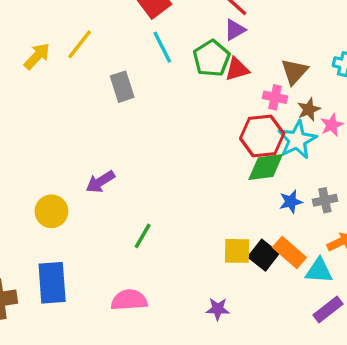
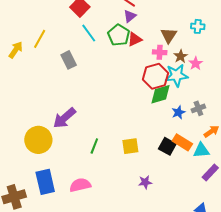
cyan star: (297, 140) -> (177, 75), turned 30
purple arrow: (100, 182) -> (64, 118), size x1.4
yellow circle: (51, 211) -> (38, 140), size x1.4
yellow square: (237, 251) -> (130, 146), moved
pink semicircle: (129, 300) -> (80, 185), moved

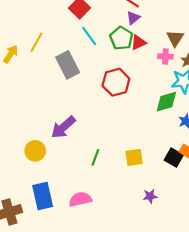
gray rectangle: (69, 60) -> (68, 65), size x1.4
red hexagon: (156, 76) -> (116, 82), moved
yellow circle: (38, 140) -> (35, 151), size x0.7

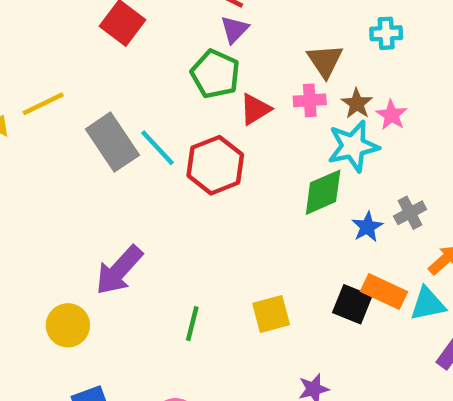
cyan line: (89, 36) -> (158, 148), moved
yellow line: (36, 42) -> (43, 104), turned 42
red triangle: (139, 42) -> (255, 109), moved

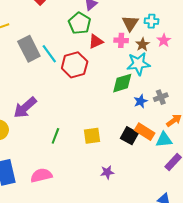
cyan cross: (386, 33) -> (152, 21), moved
pink star: (392, 115) -> (164, 40), moved

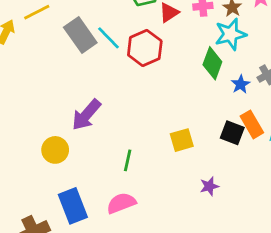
green diamond: (122, 83) -> (212, 63), turned -45
orange rectangle: (145, 132) -> (252, 124), turned 36
green line: (55, 136) -> (128, 160), moved

